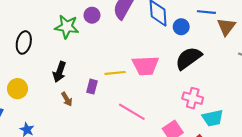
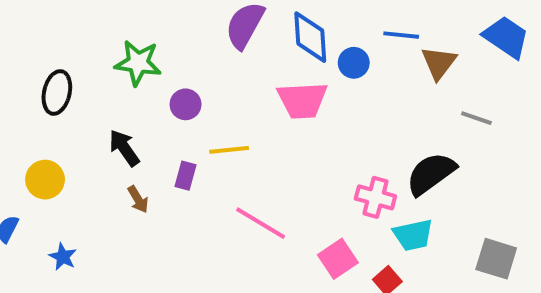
purple circle: (92, 15) -> (186, 104), moved
black semicircle: (189, 58) -> (431, 174), moved
pink trapezoid: (145, 66) -> (302, 100), moved
black arrow: (59, 72) -> (124, 148), turned 126

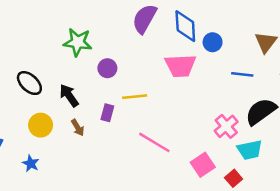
blue line: (401, 35) -> (242, 74), moved
black ellipse: (57, 92) -> (29, 83), moved, turned -60
yellow circle: (45, 180) -> (41, 125), moved
pink cross: (375, 197) -> (226, 126), turned 35

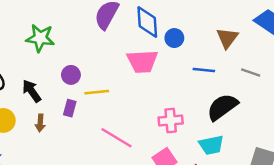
purple circle: (107, 68) -> (71, 75), moved
pink cross: (226, 126) -> (171, 120), moved, turned 35
brown arrow: (78, 128) -> (40, 123), turned 35

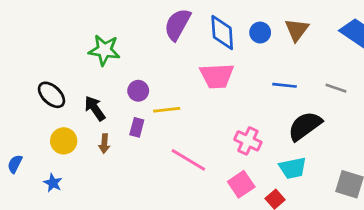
blue circle: (174, 38) -> (260, 33), moved
brown triangle: (227, 38) -> (297, 30), moved
pink cross: (171, 120) -> (248, 141), turned 30

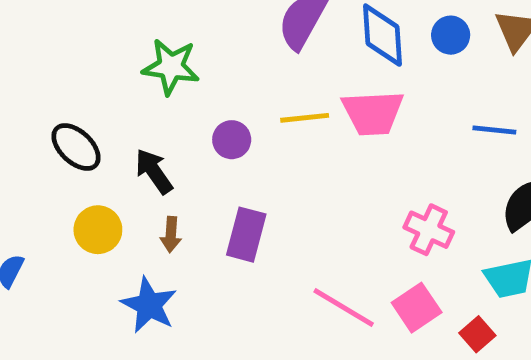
yellow line: (167, 110) -> (305, 118), moved
purple rectangle: (137, 127) -> (246, 235), moved, size x1.5
pink line: (188, 160) -> (344, 308), moved
blue star: (53, 183) -> (149, 305), moved, size x1.6

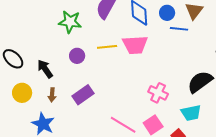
green star: (171, 67) -> (70, 22), moved
blue line: (494, 130) -> (179, 29), moved
purple rectangle: (246, 235) -> (83, 95), turned 40

